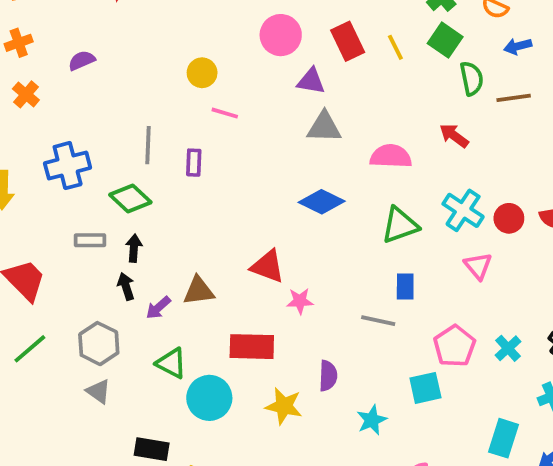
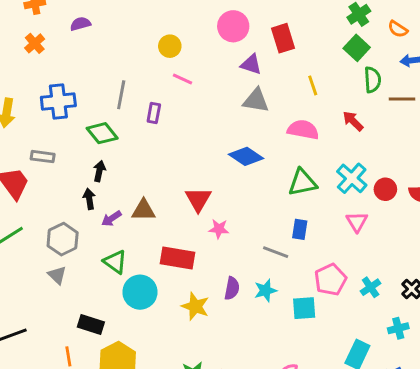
yellow line: (395, 47) -> (313, 85), moved
gray rectangle: (90, 240) -> (43, 157), moved
red triangle: (268, 266) -> (198, 199), turned 32
cyan star: (372, 420) -> (265, 290), moved

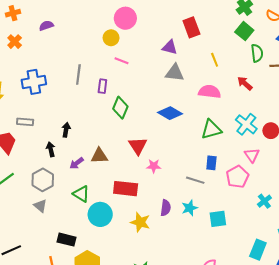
pink circle: (233, 26) -> (125, 18), moved
green diamond: (102, 133) -> (120, 108), moved, turned 65
black arrow: (89, 199) -> (51, 149), moved
pink pentagon: (330, 280) -> (237, 177), moved

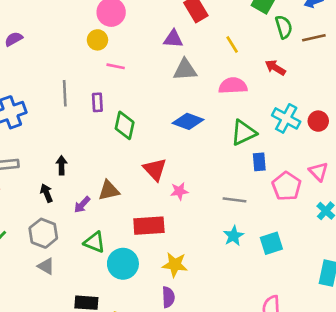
pink triangle: (252, 155) -> (319, 172), moved
blue rectangle: (211, 163) -> (259, 162), moved
purple semicircle: (166, 208) -> (168, 297), moved

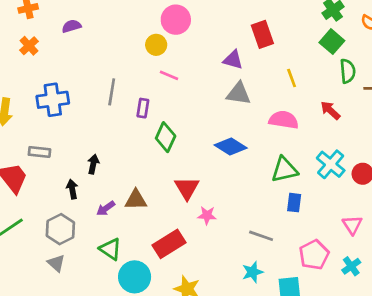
pink pentagon: (287, 186) -> (314, 255), moved
red rectangle: (149, 226) -> (169, 244), turned -40

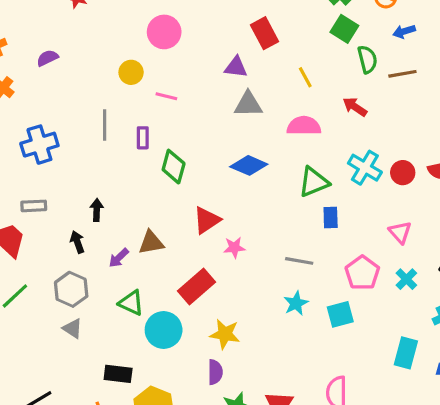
yellow circle: (156, 45) -> (131, 72), moved
red triangle: (187, 188) -> (207, 220), turned 36

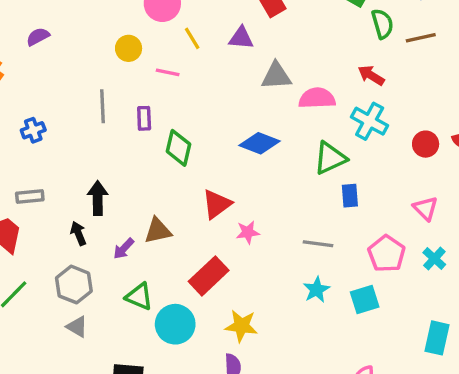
yellow line: (305, 77) -> (192, 38), moved
gray triangle: (248, 104) -> (276, 76), moved
blue cross: (39, 145) -> (33, 130), size x0.6
cyan cross: (365, 168) -> (370, 121), moved
black arrow: (97, 210) -> (98, 198), size x1.4

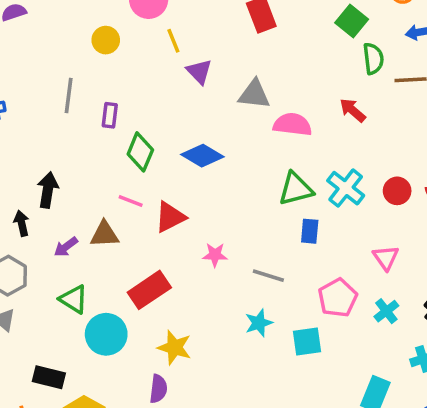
purple triangle: (241, 38) -> (199, 72), moved, turned 32
pink line: (168, 72) -> (131, 201), moved
cyan cross: (370, 121) -> (346, 188), moved
blue diamond: (259, 143) -> (202, 156), moved
pink star: (248, 232) -> (215, 255), moved

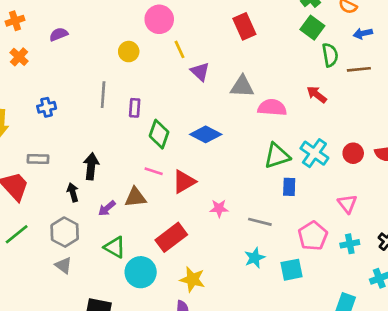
cyan cross: (386, 311) -> (350, 244), turned 30

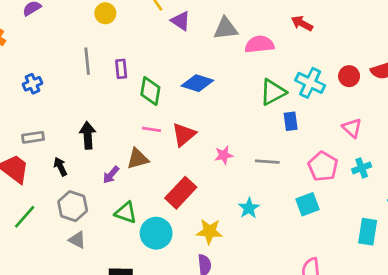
black arrow: (73, 192) -> (60, 167), moved
cyan star: (255, 258) -> (249, 208), moved

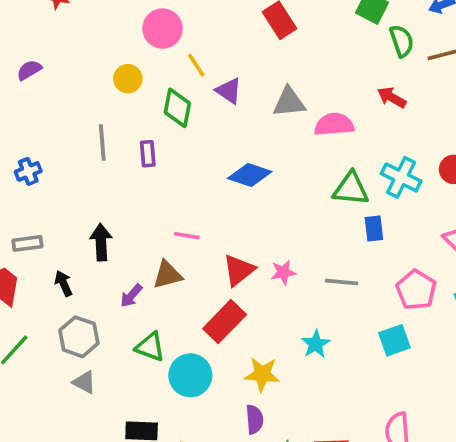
green diamond: (150, 91) -> (177, 108), moved
green triangle: (273, 92) -> (351, 189), turned 32
red triangle: (184, 135) -> (239, 270), moved

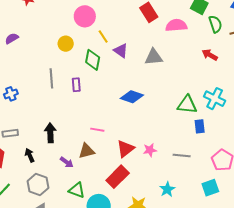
pink semicircle: (334, 124) -> (176, 25), moved
purple arrow: (131, 296) -> (67, 162), turned -96

